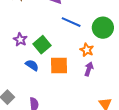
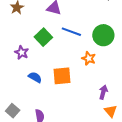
green square: (42, 45) -> (43, 37), moved
purple arrow: (89, 69) -> (103, 92), moved

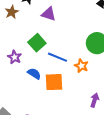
blue line: (71, 32) -> (58, 57), moved
blue semicircle: (35, 77) -> (34, 74), moved

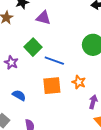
orange star: (81, 66) -> (79, 82), moved
blue semicircle: (34, 74) -> (19, 95), moved

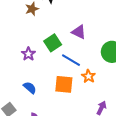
purple triangle: (43, 18) -> (79, 32), moved
orange star: (79, 82) -> (89, 76), moved

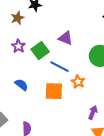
purple star: (28, 54) -> (18, 46), moved
blue semicircle: (30, 88) -> (21, 85), moved

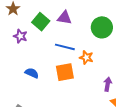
green square: (40, 50) -> (41, 22), moved

